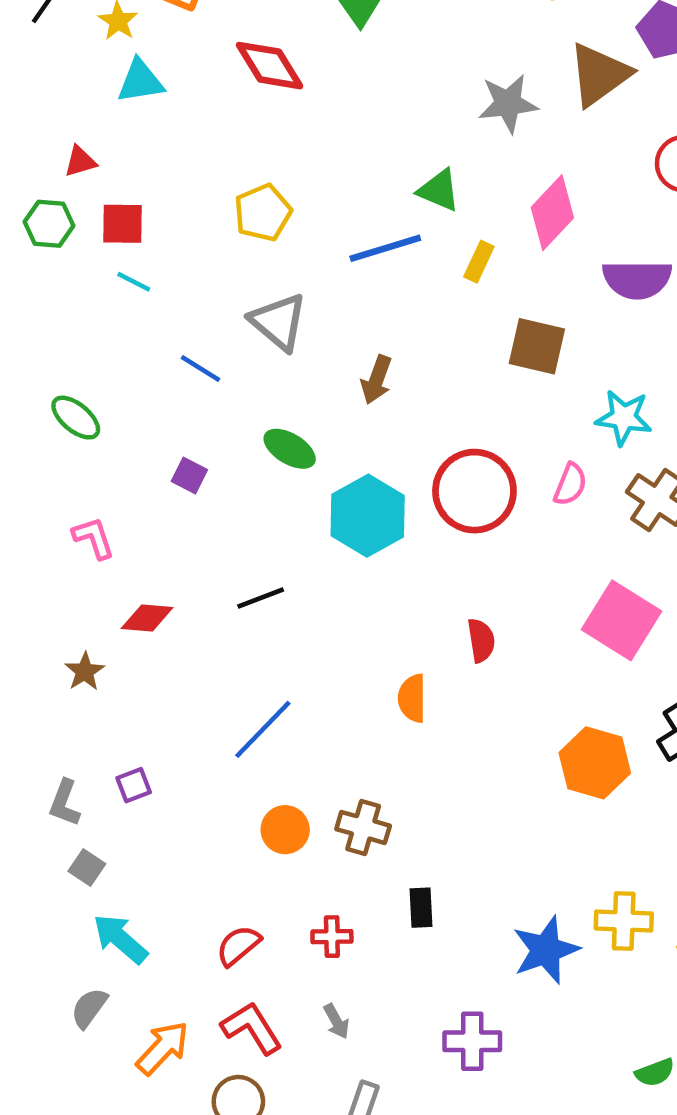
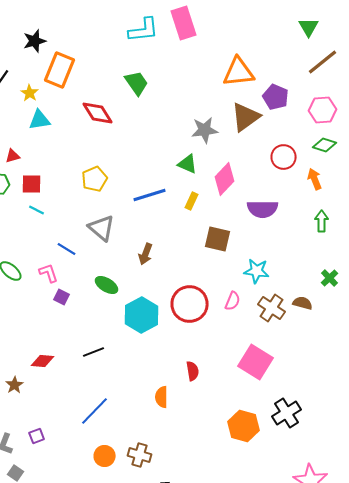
green triangle: (439, 190) -> (188, 164), moved
pink L-shape: (94, 538) -> (49, 273), moved

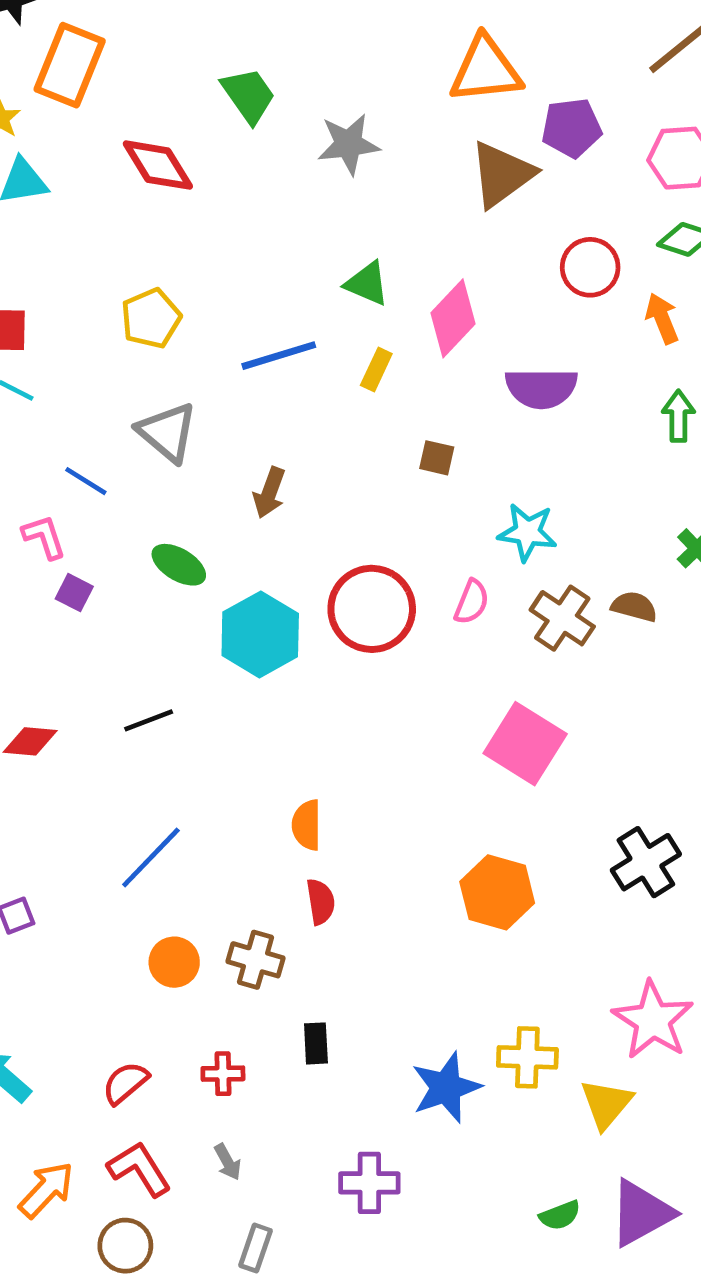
purple pentagon: (276, 97) -> (572, 128), turned -30
gray star: (205, 130) -> (348, 144), moved
brown square: (218, 239) -> (437, 458), size x0.6
red semicircle: (193, 371) -> (321, 902), moved
black cross: (287, 413) -> (646, 862), moved

